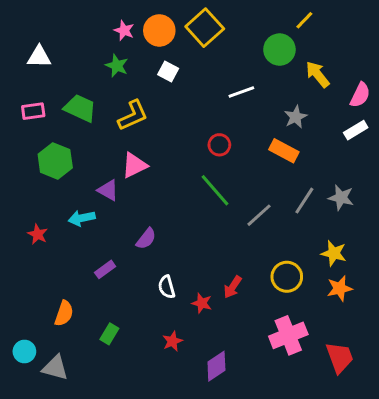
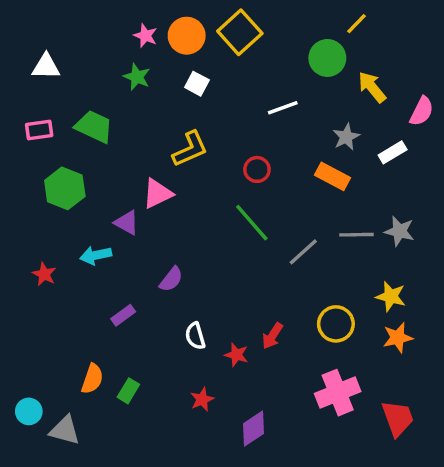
yellow L-shape: (133, 115) -> (190, 149), moved
white rectangle: (356, 130) -> (393, 152), moved
gray line: (304, 201) -> (356, 235), turned 56
orange semicircle: (64, 313) -> (92, 379), moved

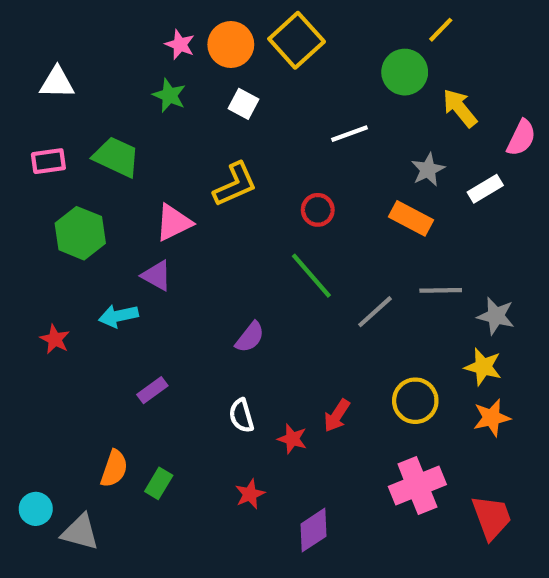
pink triangle: (157, 194) -> (174, 223), moved
gray star: (399, 231) -> (496, 316), moved
purple semicircle: (171, 279) -> (250, 337), moved

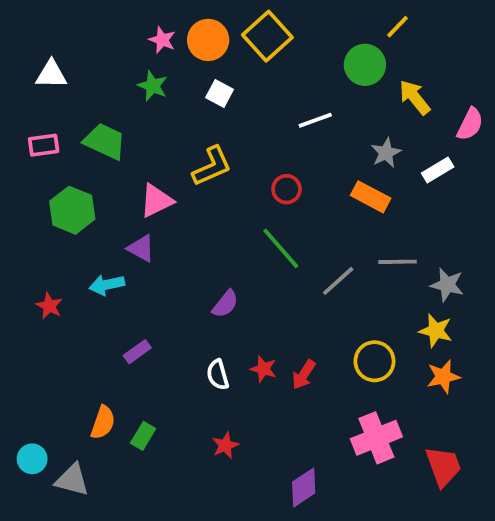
red star: (292, 439) -> (264, 369), moved
purple diamond: (313, 530) -> (304, 488), moved

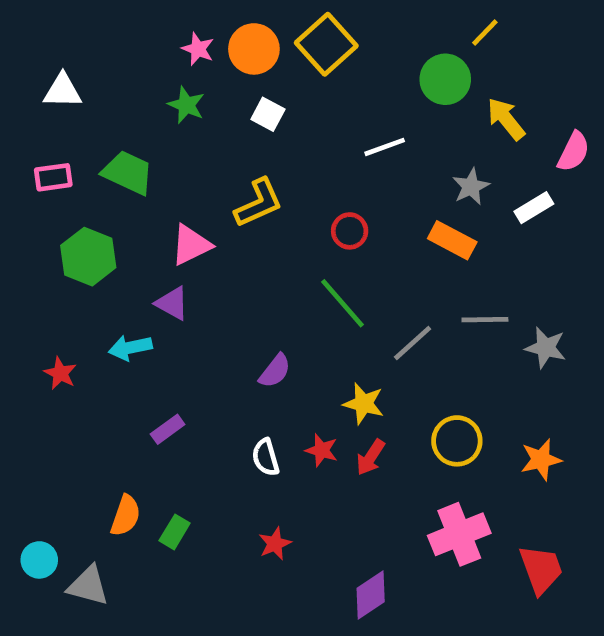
yellow star: (436, 331) -> (364, 404), moved

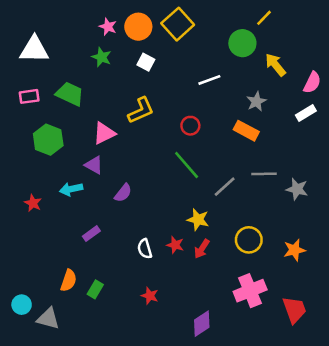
white triangle: (63, 91) -> (34, 49), size x1.4
white rectangle: (534, 208) -> (306, 113), moved
purple semicircle: (275, 371) -> (123, 193), moved
red star: (275, 544) -> (150, 296), turned -30

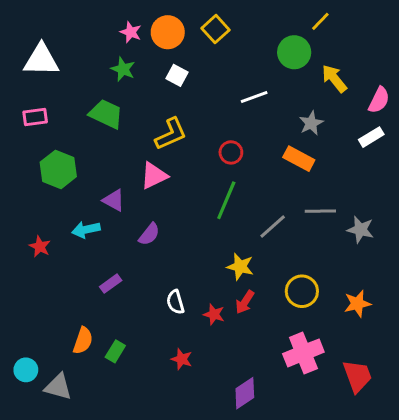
yellow square: (178, 24) -> (216, 29), size x0.7
green trapezoid: (70, 94) -> (106, 114), moved
pink triangle: (104, 133) -> (154, 176), moved
green line: (187, 165) -> (226, 200), turned 64
red star: (175, 245) -> (214, 314), moved

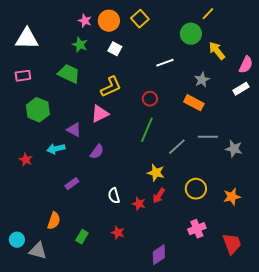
green rectangle: (115, 351) -> (82, 237), moved
pink cross: (303, 353) -> (197, 229), size x0.7

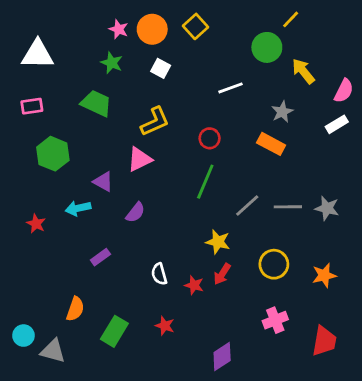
gray line: (208, 137) -> (288, 207), moved
green rectangle: (82, 237) -> (114, 331), size x1.5
red trapezoid: (232, 244) -> (324, 341), turned 30

